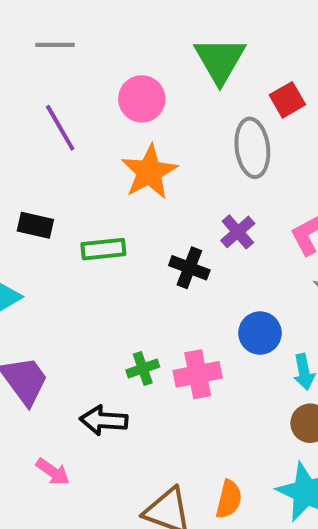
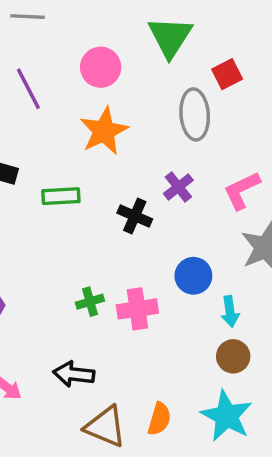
black arrow: (104, 420) -> (74, 374), moved

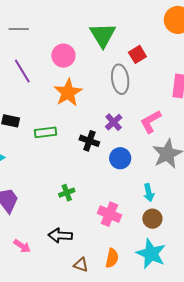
blue circle: (193, 276) -> (120, 158), moved
pink cross: (137, 309) -> (109, 214), moved, turned 35
brown triangle: (105, 427) -> (81, 265), size x0.6

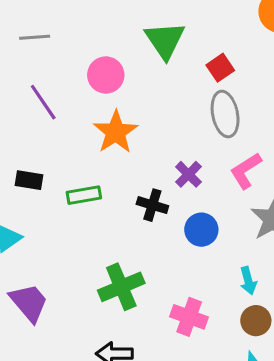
gray ellipse: (120, 79) -> (225, 114), moved
green cross: (67, 193) -> (121, 287), size x1.8

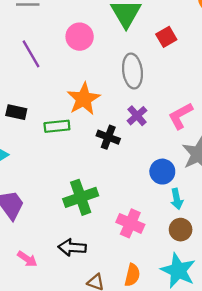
gray ellipse: (225, 114) -> (132, 71), moved
orange star: (116, 132) -> (84, 99), moved
blue circle: (201, 230) -> (162, 172), moved

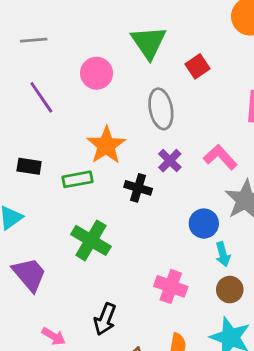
pink L-shape: (180, 116) -> (220, 157), turned 80
green cross: (81, 197) -> (91, 240), moved, turned -36
black arrow: (72, 247) -> (105, 319), turned -68

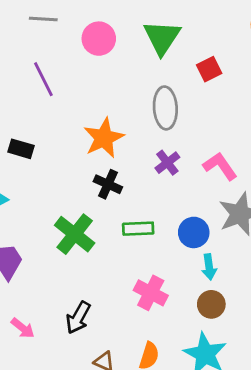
pink circle: (97, 73) -> (99, 39), moved
green rectangle: (77, 179) -> (138, 229), moved
black cross: (138, 188) -> (108, 184), moved

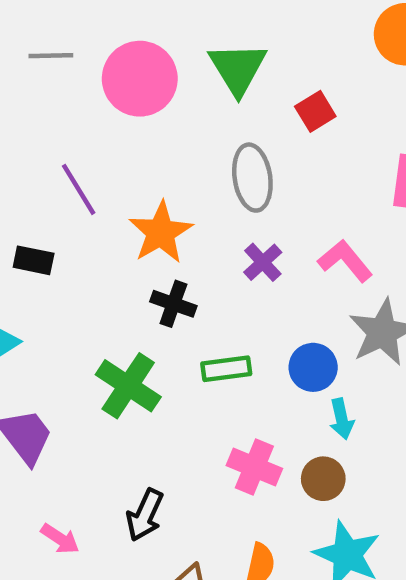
pink circle: (99, 39) -> (140, 79), size x1.4
purple line: (43, 79) -> (79, 189), moved
brown circle: (211, 304) -> (323, 479), moved

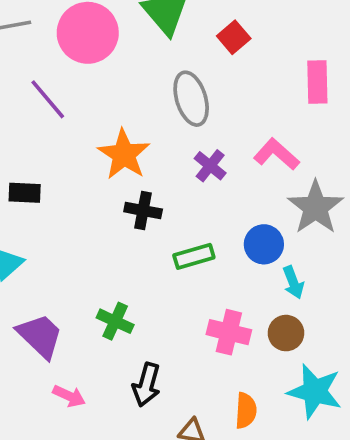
purple line: (79, 189) -> (48, 99), moved
green cross: (128, 386) -> (115, 321), moved, size x0.7
pink arrow: (60, 539) -> (69, 396), moved

